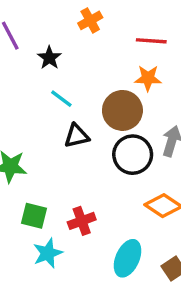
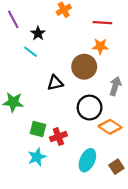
cyan line: (61, 99) -> (30, 52), moved
black circle: (133, 155) -> (90, 108), moved
green square: (34, 216) -> (38, 129), moved

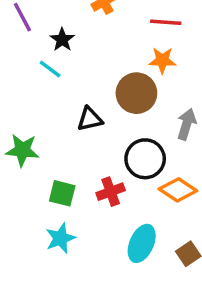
red cross: (58, 137) -> (111, 192), moved

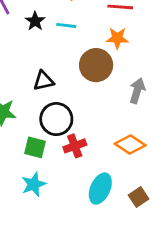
cyan line: (50, 69) -> (66, 25), moved, turned -30
black triangle: (90, 119) -> (44, 81), moved
black circle: (145, 159) -> (56, 119), moved

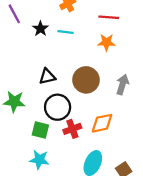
brown circle: (96, 65) -> (86, 80), moved
orange diamond: (130, 145) -> (102, 123), moved, turned -45
cyan star: (34, 184) -> (39, 160), turned 30

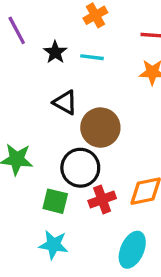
black triangle: (47, 76) -> (65, 102), moved, turned 42
brown circle: (86, 80) -> (100, 128), moved

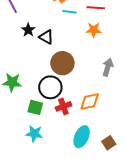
black star: (55, 52) -> (28, 30), moved
cyan line: (92, 57) -> (70, 12), moved
black triangle: (65, 102) -> (46, 37), moved

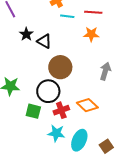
orange diamond: (90, 101) -> (87, 105), turned 55
cyan star: (34, 134) -> (56, 133), moved

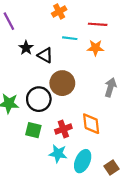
cyan line: (67, 16) -> (70, 38), moved
black circle: (48, 91) -> (39, 99), moved
orange diamond: (87, 105) -> (91, 124), turned 40

